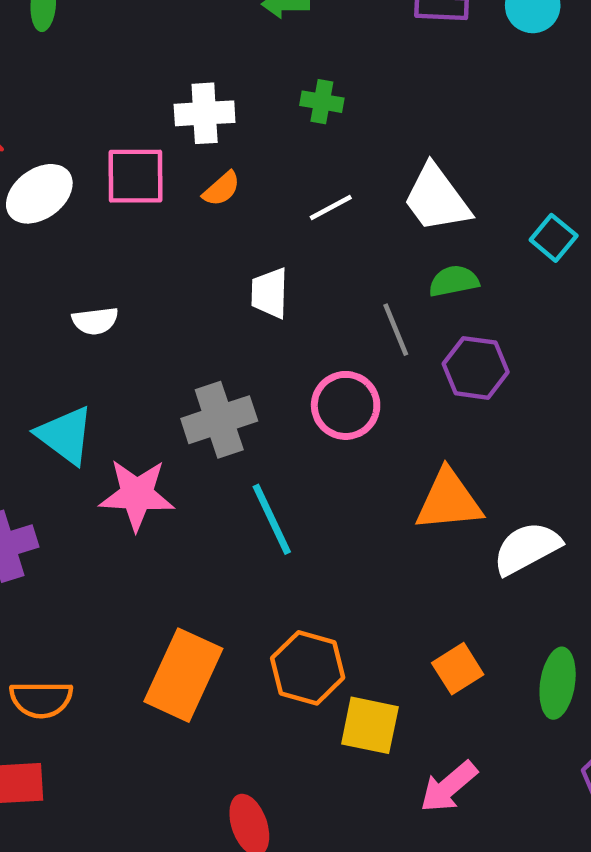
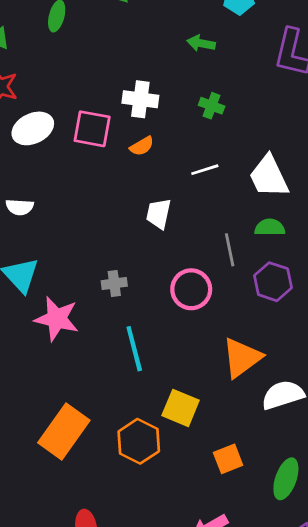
white semicircle: (95, 321) -> (20, 207), moved
gray cross: (219, 420) -> (114, 283), size x0.6
orange triangle: (449, 501) -> (242, 358), turned -42
yellow square: (370, 725) -> (181, 408), moved

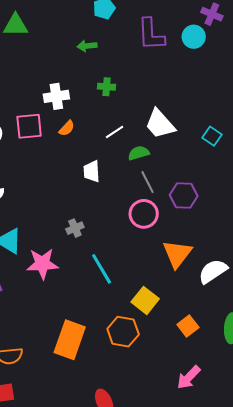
green semicircle: (270, 227) -> (139, 153), moved
pink circle: (191, 289) -> (144, 214), moved
yellow square: (181, 408) -> (145, 300), turned 32

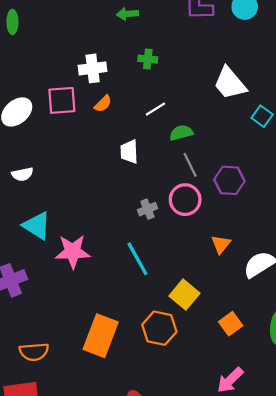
white trapezoid: (160, 124) -> (230, 83), moved
gray cross: (75, 228) -> (148, 209), moved
orange triangle: (177, 254) -> (221, 244), size x0.6

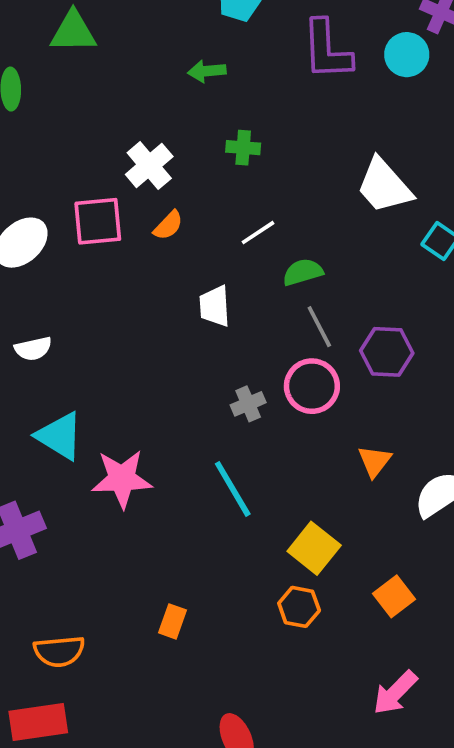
white cross: (93, 68) -> (149, 165), turned -32
orange hexagon: (159, 328) -> (299, 607), moved, size x0.7
orange rectangle: (101, 336) -> (172, 621), size x0.5

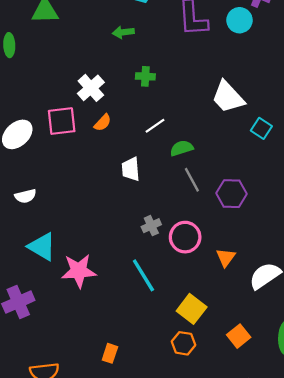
pink circle: (312, 386) -> (185, 237), moved

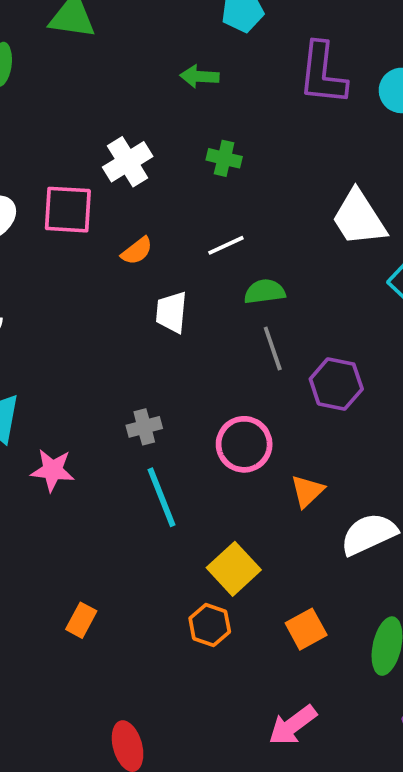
orange semicircle: (103, 123) -> (137, 251), moved
gray cross: (151, 226) -> (144, 427), moved
pink star: (79, 271) -> (53, 470), size x0.7

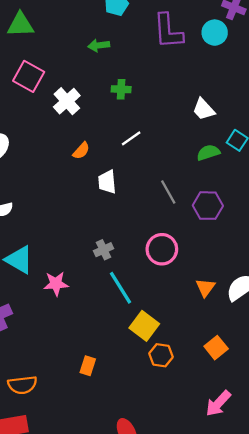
pink square: (68, 210) -> (29, 76), moved, turned 36
white trapezoid: (359, 218) -> (204, 109), size x0.7
green semicircle: (265, 292) -> (208, 153), moved
orange triangle: (307, 491) -> (205, 288), moved
yellow square: (234, 569) -> (144, 326), moved

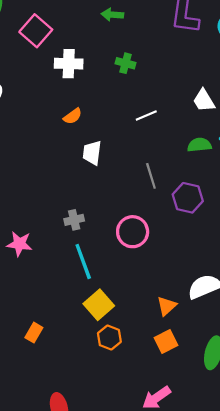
white cross: (67, 101) -> (69, 64), turned 32
white line: (131, 138) -> (146, 115), moved
orange triangle: (205, 288) -> (167, 306), moved

